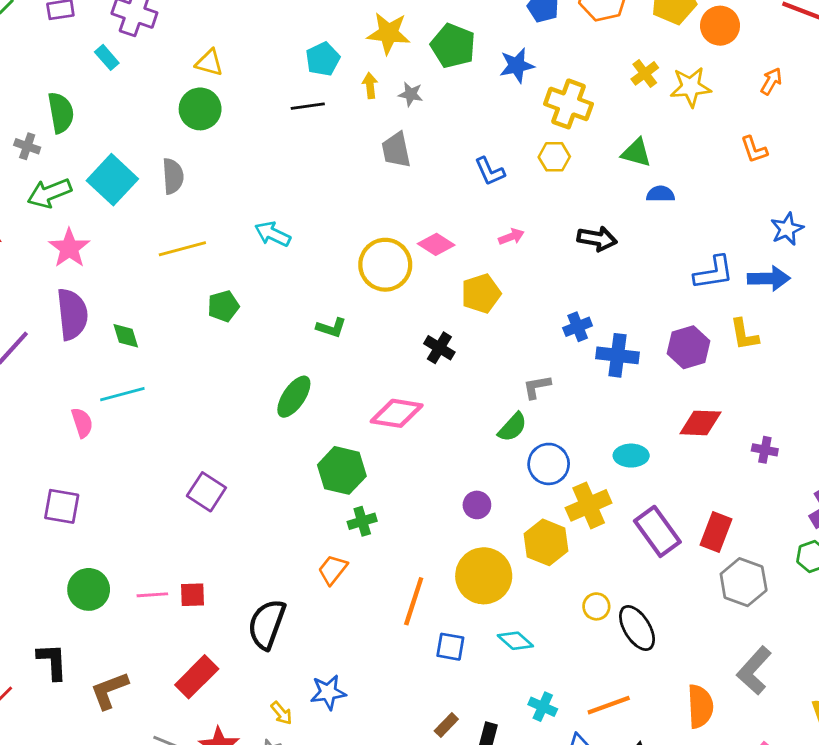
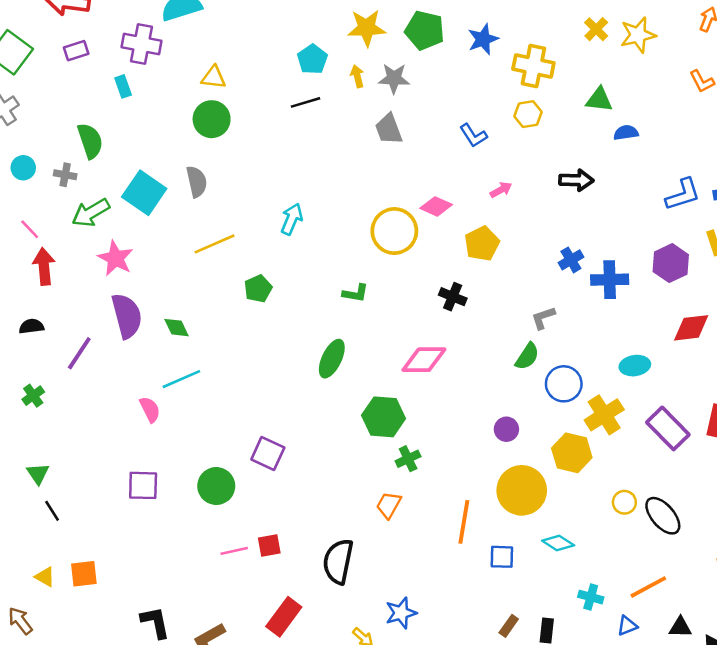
cyan rectangle: (107, 57) -> (123, 86), turned 30
gray star: (411, 94) -> (394, 78), size x1.4
cyan arrow: (273, 234) -> (292, 219), turned 96
green circle: (89, 589) -> (216, 486), moved

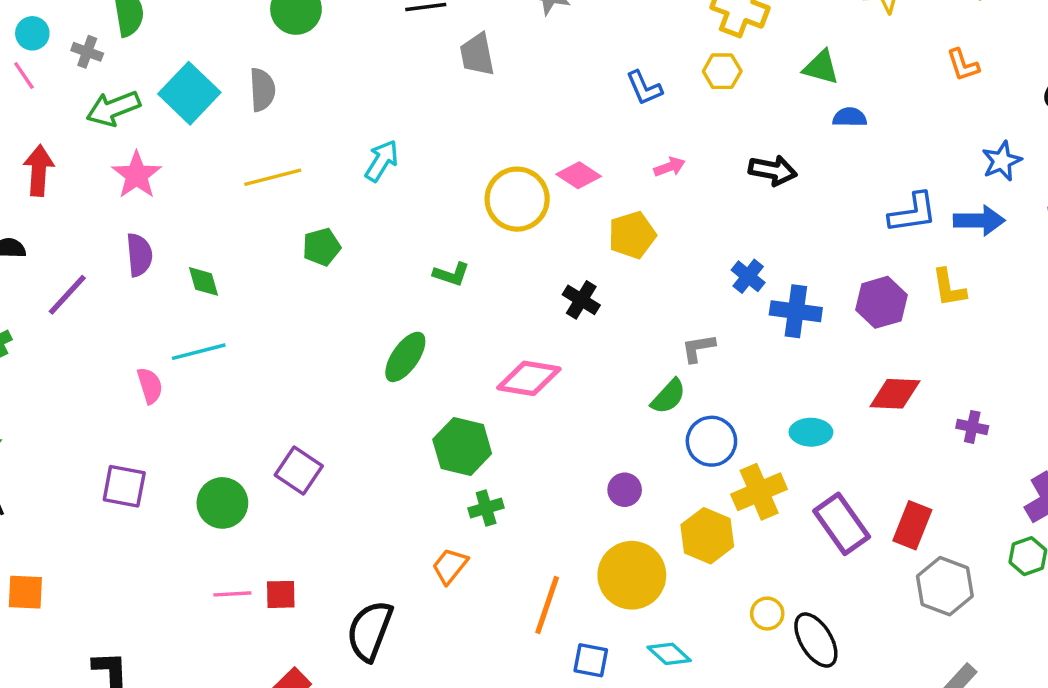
gray trapezoid: (389, 129) -> (477, 54), moved
pink line: (30, 229) -> (24, 76), moved
blue cross: (571, 260) -> (748, 276), turned -30
purple semicircle: (127, 316) -> (139, 255), size x0.7

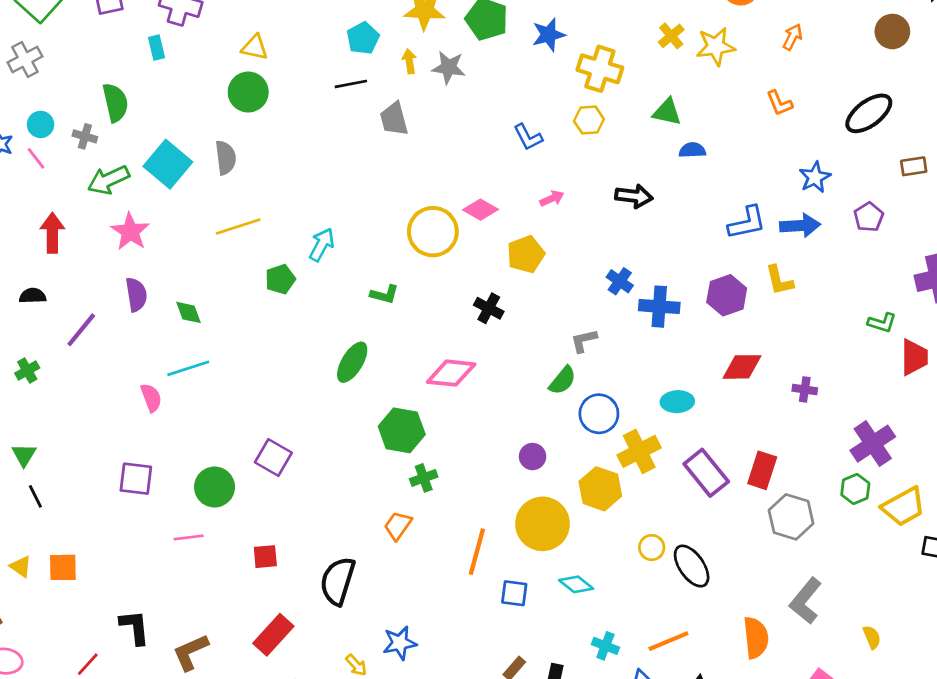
cyan arrow: (382, 161) -> (322, 245), moved
pink line: (232, 594) -> (189, 537), moved

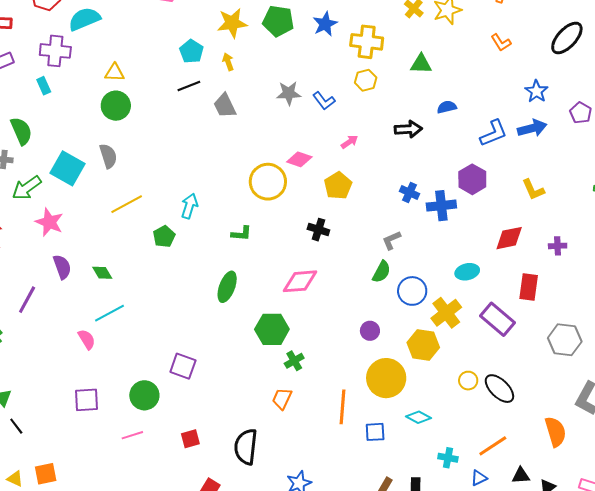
gray star: (449, 67) -> (289, 93), moved
blue semicircle: (692, 150) -> (447, 107), moved
yellow L-shape: (779, 280) -> (533, 190), moved
purple hexagon: (727, 295) -> (472, 179), moved
red rectangle: (762, 470) -> (529, 287), moved

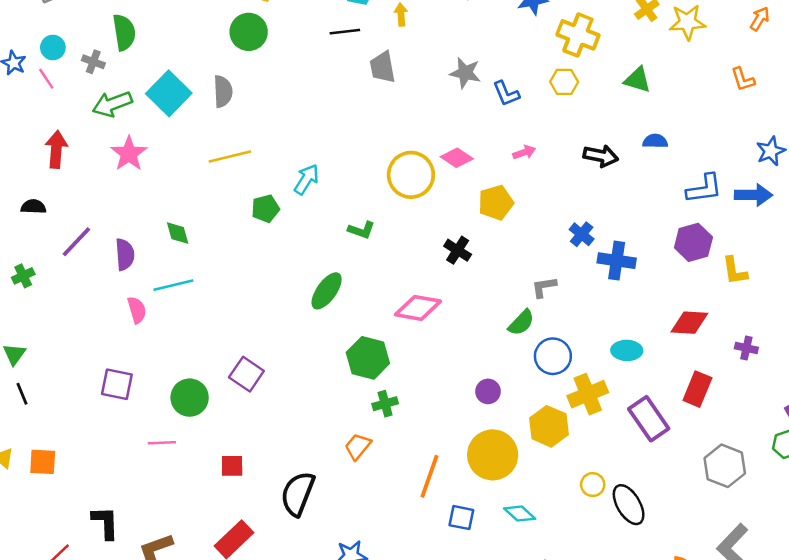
purple hexagon: (472, 179) -> (693, 242), moved
purple semicircle: (62, 267) -> (125, 254), moved

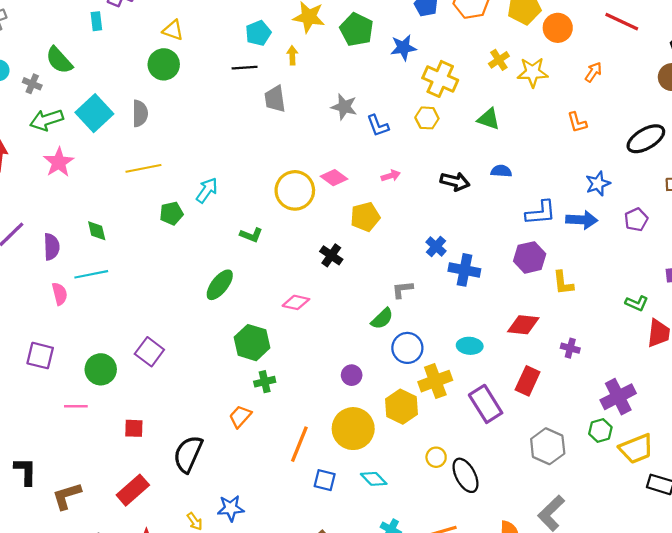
green semicircle: (124, 32) -> (59, 60), turned 144
pink diamond: (418, 308) -> (296, 302), size x0.7

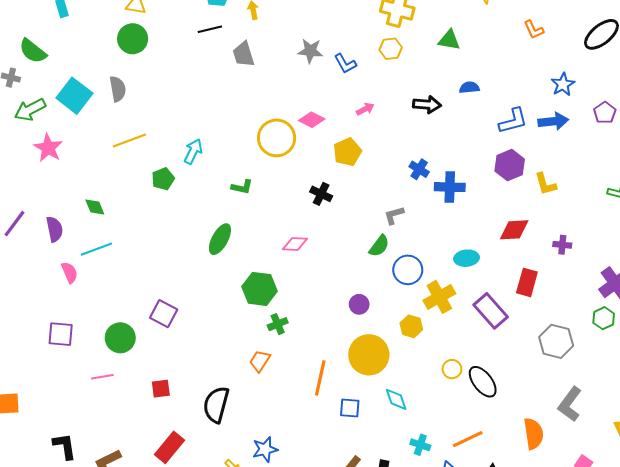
yellow hexagon: (401, 407) -> (411, 326), size x0.7
cyan diamond: (374, 479) -> (396, 399), turned 35

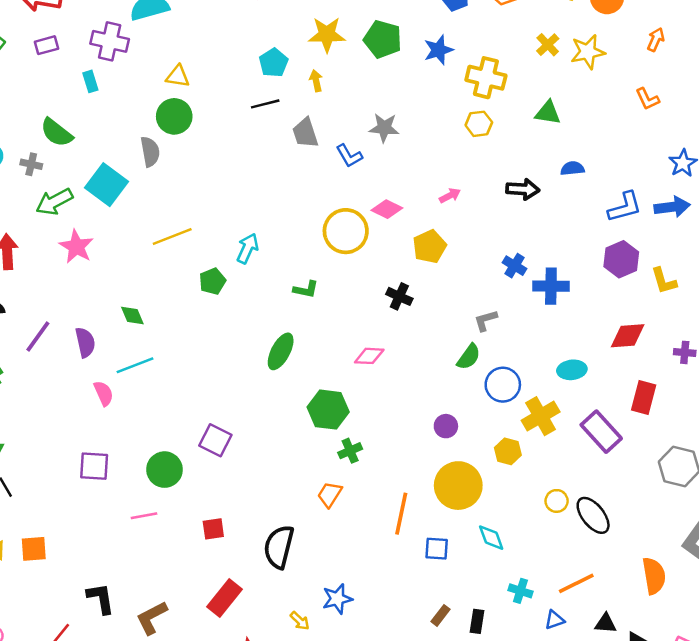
blue L-shape: (345, 64) -> (349, 156), moved
gray semicircle: (118, 89) -> (150, 152), moved

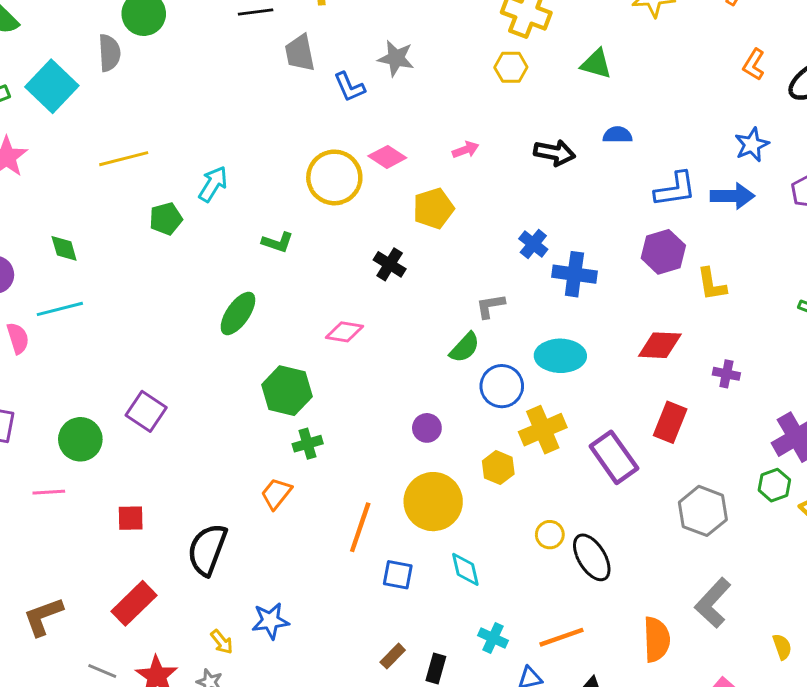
orange L-shape: (647, 99) -> (754, 65), moved, turned 50
cyan ellipse: (572, 370) -> (560, 356), moved, size x1.4

